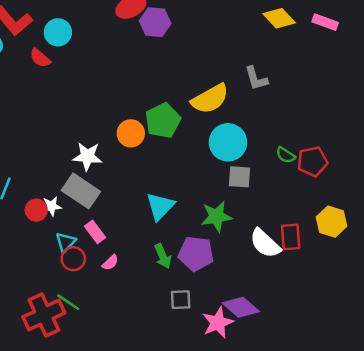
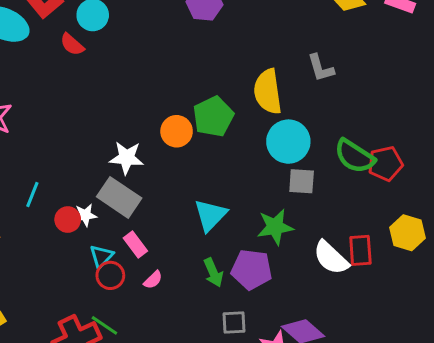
yellow semicircle: (210, 99) -> (268, 92), turned 111
green semicircle: (286, 155) -> (355, 156), size x1.8

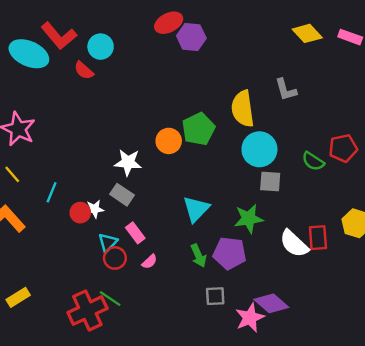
green semicircle: (355, 156) -> (313, 161), size x0.7
red pentagon: (385, 164) -> (343, 148), moved
gray rectangle: (119, 197) -> (122, 195), size x0.7

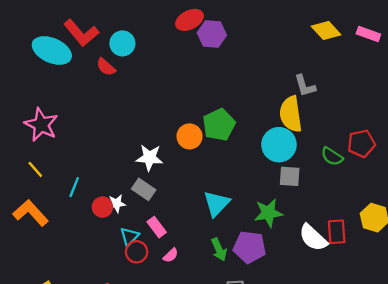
yellow semicircle: (243, 109) -> (291, 114), moved

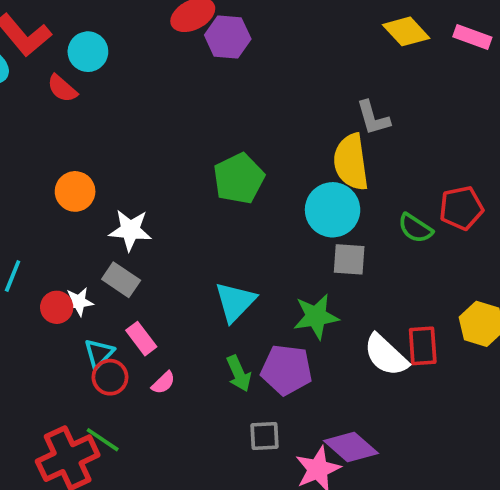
orange circle: (190, 136) -> (75, 191), moved

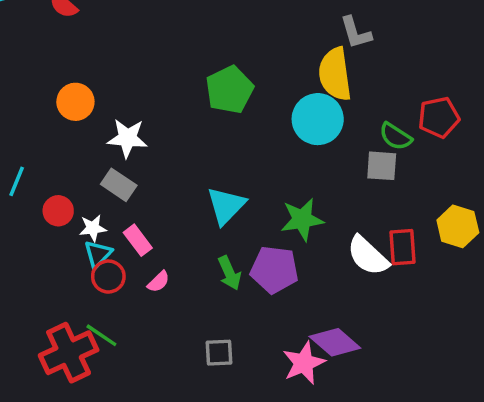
gray square: (349, 259) -> (382, 166), moved
white star: (79, 302) -> (93, 228), moved
gray square: (264, 436) -> (219, 353), moved

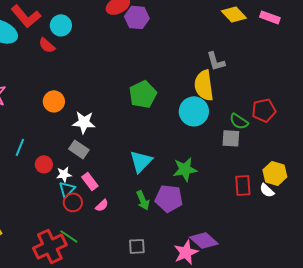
white semicircle: (368, 256) -> (267, 190), moved, size x0.6

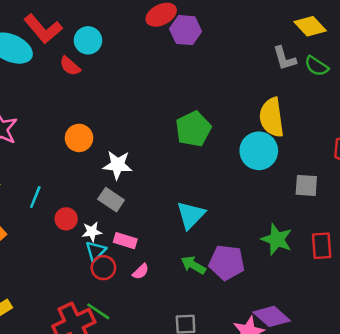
gray L-shape: (216, 61) -> (284, 58), moved
green semicircle: (239, 121) -> (317, 66), moved
green star: (185, 169) -> (277, 239), moved, turned 30
pink rectangle: (90, 181) -> (125, 241), turned -36
green arrow: (143, 200) -> (193, 265), turned 144

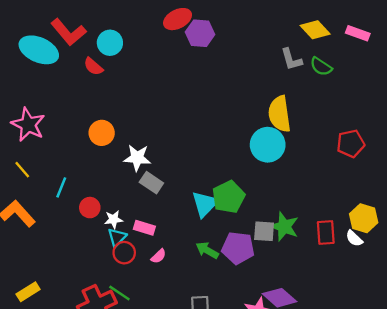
green pentagon: (193, 129) -> (229, 197), moved
gray square: (306, 185) -> (264, 231), moved
gray rectangle: (111, 200) -> (151, 183), moved

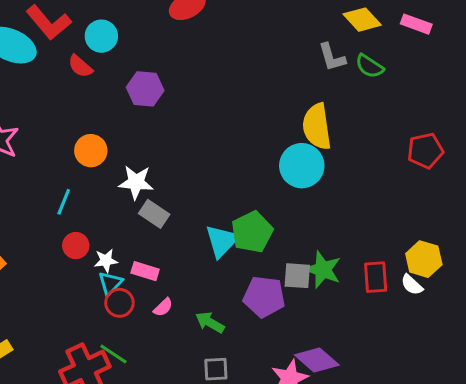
purple hexagon: (200, 33) -> (145, 89), moved
red pentagon: (351, 144) -> (425, 151), moved
cyan line: (61, 187) -> (64, 202), moved
green arrow: (207, 250) -> (210, 322), moved

